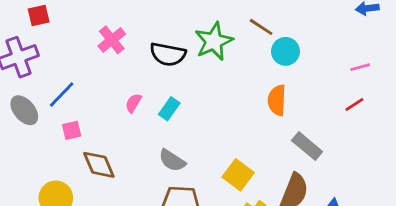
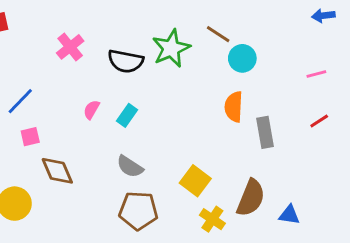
red line: (354, 104) -> (319, 121), moved
gray rectangle: (307, 146) -> (265, 132), moved, turned 40

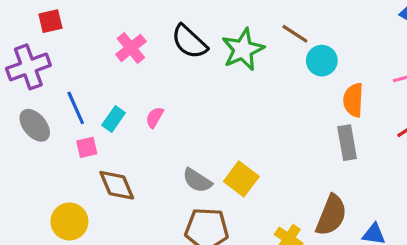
black semicircle: (126, 61) -> (189, 42), moved, turned 32
blue line: (20, 101) -> (76, 108), turned -68
orange semicircle: (234, 107) -> (353, 100), moved
cyan rectangle: (127, 115) -> (114, 119), moved
yellow square: (195, 181) -> (241, 179), moved

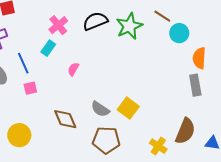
black semicircle: (189, 42) -> (95, 21), turned 115
cyan rectangle: (114, 119) -> (48, 48), moved
brown diamond: (117, 185) -> (65, 119), moved

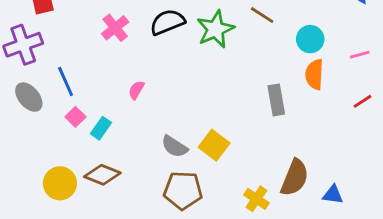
cyan circle: (179, 33) -> (310, 39), moved
cyan rectangle: (48, 48) -> (101, 128), moved
gray rectangle: (195, 85) -> (276, 100), moved
pink square: (30, 88) -> (75, 117), turned -32
brown diamond: (65, 119) -> (102, 175), moved, turned -45

